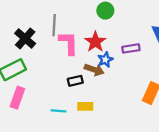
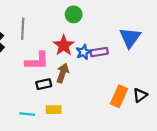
pink L-shape: (69, 43) -> (37, 61), moved, turned 90
blue star: (105, 60) -> (84, 52), moved
brown arrow: (94, 70) -> (63, 73), turned -90

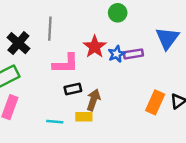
green circle: (74, 14) -> (118, 13), moved
brown arrow: (63, 73) -> (93, 100), moved

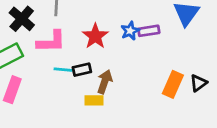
red star: (95, 47) -> (95, 36), moved
pink L-shape: (66, 64) -> (51, 42), moved
cyan line: (55, 122) -> (63, 70), moved

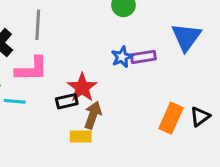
red star: (95, 36) -> (82, 88), moved
cyan line: (63, 70) -> (15, 101), moved

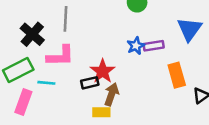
orange rectangle: (171, 118) -> (177, 75), moved, turned -40

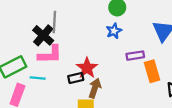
black cross: (32, 34) -> (43, 35), moved
blue star: (136, 46) -> (114, 31), moved
purple rectangle: (154, 46) -> (135, 56), moved

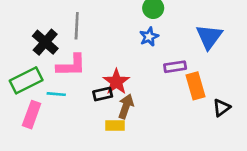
black cross: (43, 35) -> (45, 42), moved

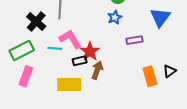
pink L-shape: (71, 65) -> (70, 39), moved, turned -120
orange rectangle: (196, 86) -> (150, 76), moved
cyan line: (56, 94) -> (55, 48), moved
yellow rectangle: (115, 125) -> (69, 85), moved, size x1.6

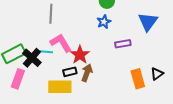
black cross: (36, 22) -> (32, 58), moved
black rectangle: (80, 61) -> (70, 72), moved

